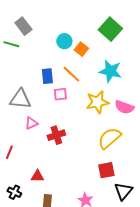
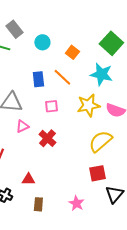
green square: (110, 29) -> (111, 43), moved
cyan circle: (64, 41) -> (42, 42), moved
pink square: (60, 94) -> (51, 106), moved
red cross: (56, 135) -> (47, 138), turned -30

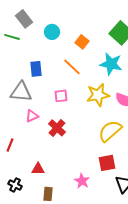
blue rectangle: (38, 79) -> (36, 69), moved
pink star: (76, 203) -> (82, 181), moved

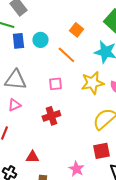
cyan circle: (52, 32) -> (40, 40), moved
blue rectangle: (36, 69) -> (18, 41), moved
pink triangle: (32, 116) -> (14, 105), moved
red cross: (57, 128) -> (51, 116), turned 30

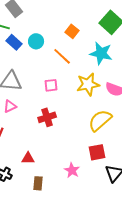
blue rectangle: (18, 41) -> (14, 42), turned -42

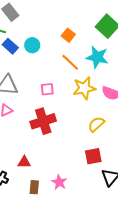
orange line: (62, 56) -> (70, 62), moved
red cross: (47, 117) -> (43, 121), size x1.4
yellow semicircle: (100, 120) -> (96, 124), size x0.7
pink star: (72, 170) -> (59, 182), moved

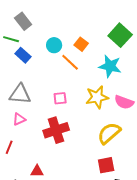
cyan circle: (32, 45) -> (54, 45), moved
orange line: (70, 62) -> (70, 62), moved
yellow semicircle: (96, 124) -> (109, 133), size x1.4

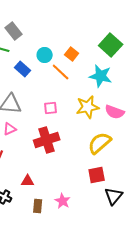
blue rectangle: (23, 55) -> (23, 69), moved

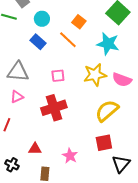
cyan circle: (45, 55) -> (42, 19), moved
blue rectangle: (23, 69) -> (38, 42), moved
pink star: (63, 201) -> (70, 156), moved

